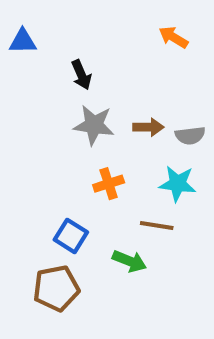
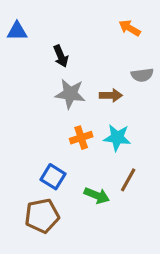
gray semicircle: (190, 136) -> (142, 75), moved
cyan star: (178, 184) -> (117, 138), moved
brown line: (157, 225) -> (128, 180), moved, turned -70

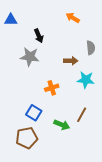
orange arrow: (130, 28) -> (73, 18), moved
gray semicircle: (142, 75) -> (91, 48), turned -88
gray star: (70, 94) -> (30, 57), moved
cyan star: (117, 138) -> (86, 80), moved

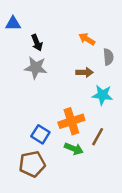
orange arrow: (73, 18) -> (87, 39), moved
black arrow: (39, 36) -> (37, 43), moved
orange cross: (52, 88) -> (71, 121), moved, size x1.5

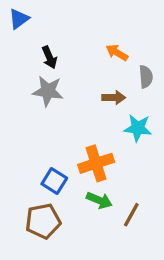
blue triangle: (13, 24) -> (19, 19), moved, turned -35
brown line: (98, 137) -> (131, 215), moved

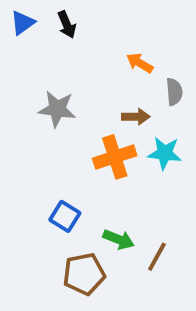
black arrow: (49, 57) -> (67, 25), moved
orange cross: (96, 163) -> (115, 157), moved
brown pentagon: (43, 221) -> (84, 274), moved

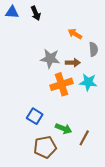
blue triangle: (23, 23) -> (12, 12), turned 40
gray star: (57, 109) -> (50, 59), moved

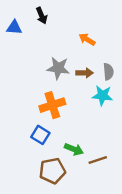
blue triangle: (12, 12) -> (14, 27), moved
gray semicircle: (93, 49) -> (108, 72), moved
orange cross: (61, 84) -> (52, 105), moved
brown line: (84, 138) -> (98, 160), turned 42

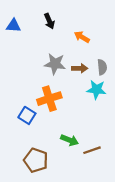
black arrow: (42, 16) -> (49, 21), moved
blue square: (40, 135) -> (27, 115), moved
brown pentagon: (52, 171) -> (36, 160), moved, turned 30

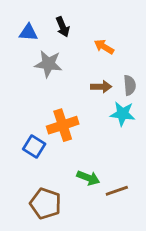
blue triangle: (13, 26) -> (28, 32), moved
gray star: (55, 64) -> (48, 64), moved

